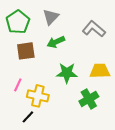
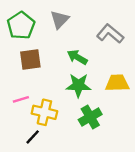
green arrow: (56, 42) -> (77, 57), moved, turned 54
pink line: (18, 85) -> (21, 99), turned 48
green cross: (89, 99) -> (90, 117), moved

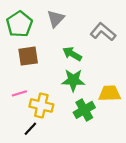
yellow trapezoid: (117, 83) -> (110, 93), moved

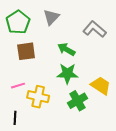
yellow trapezoid: (110, 93) -> (101, 86), turned 35
black line: (30, 129) -> (15, 118), moved, turned -40

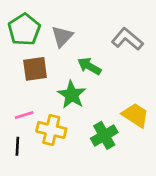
gray triangle: (51, 17) -> (62, 36), moved
green star: (67, 73) -> (72, 95), moved, turned 30
black line: (15, 118) -> (17, 146), moved

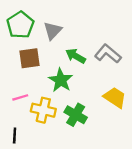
gray L-shape: (127, 39) -> (108, 54), moved
green cross: (104, 135) -> (76, 115), moved, turned -30
black line: (17, 146) -> (15, 135), moved

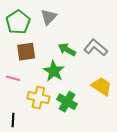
gray triangle: (53, 31) -> (49, 17), moved
pink line: (20, 97) -> (13, 78), moved, turned 32

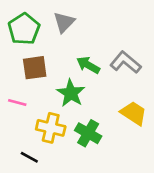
black line: (13, 120) -> (29, 157), moved, turned -64

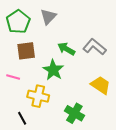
green cross: (88, 133) -> (74, 113), moved
black line: (29, 157) -> (22, 118), turned 32

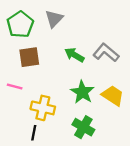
green star: (53, 70) -> (82, 92), moved
black line: (22, 118) -> (34, 133), moved, turned 40

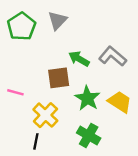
brown square: (29, 57) -> (59, 78), moved
yellow cross: (43, 108) -> (45, 115), turned 30

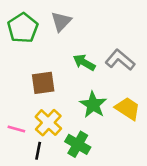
brown square: (59, 78) -> (43, 83), moved
pink line: (15, 92) -> (16, 129), moved
green cross: (89, 135) -> (78, 144), moved

